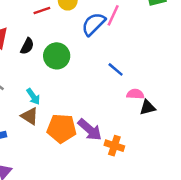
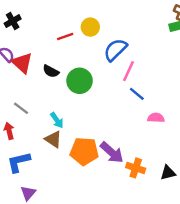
pink line: (113, 15) -> (128, 71), moved
black semicircle: (27, 46) -> (51, 71), turned 91
black triangle: (148, 108) -> (168, 173), moved

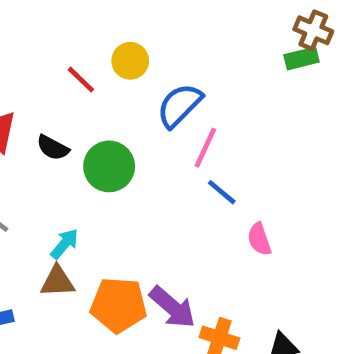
red line: (65, 37) -> (81, 80), turned 63
pink semicircle: (156, 118) -> (259, 239), turned -112
cyan arrow: (57, 120) -> (64, 244), turned -105
brown triangle: (53, 139) -> (57, 281), turned -36

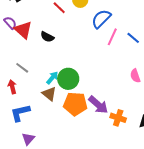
green circle: (109, 166) -> (68, 79), moved
blue line: (222, 192) -> (133, 38), moved
brown triangle: (57, 281) -> (49, 94), turned 42

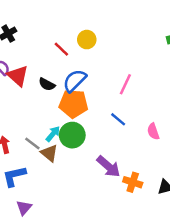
blue semicircle: (101, 19) -> (75, 81), moved
blue line: (133, 38) -> (118, 119), moved
gray line: (22, 68) -> (32, 144), moved
orange pentagon: (75, 104) -> (73, 104), moved

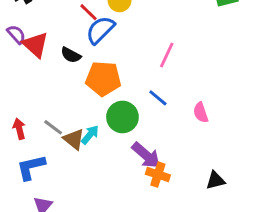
blue semicircle: (75, 81) -> (100, 30), moved
cyan arrow: (53, 134) -> (90, 135), moved
green circle: (72, 135) -> (122, 117), moved
orange cross: (133, 182) -> (158, 175), moved

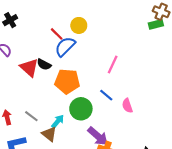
red triangle: (35, 45) -> (29, 68), moved
pink semicircle: (201, 113) -> (127, 106), moved
brown triangle: (74, 139) -> (49, 134), moved

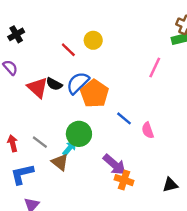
blue semicircle: (65, 47) -> (78, 83), moved
pink line: (113, 64) -> (155, 68), moved
orange pentagon: (67, 81) -> (94, 94), moved, turned 30
green circle: (81, 109) -> (79, 134), moved

